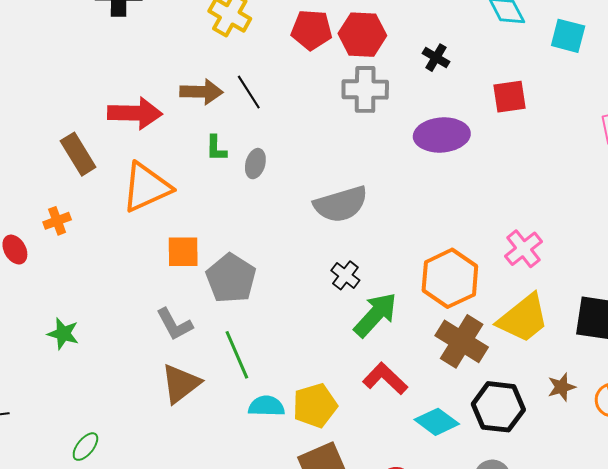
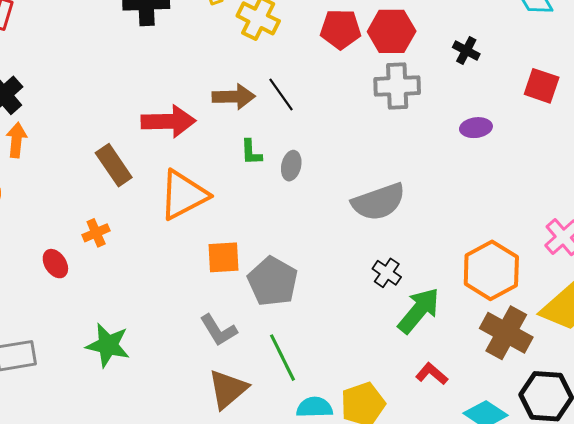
red square: (509, 97) -> (542, 86), turned 30
purple ellipse: (442, 135) -> (476, 128), size x0.6
green star: (63, 334) -> (108, 345), size x1.4
red L-shape: (385, 379) -> (432, 374), size x0.7

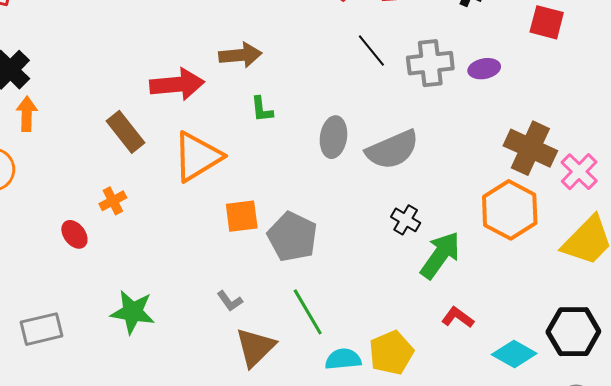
gray cross: (397, 86) -> (430, 63), moved
black line: (281, 95) -> (371, 50), moved
gray ellipse: (291, 166) -> (333, 137), moved, size x1.4
gray L-shape: (218, 330) -> (230, 301), moved, size x0.7
brown cross: (506, 333) -> (530, 148), moved

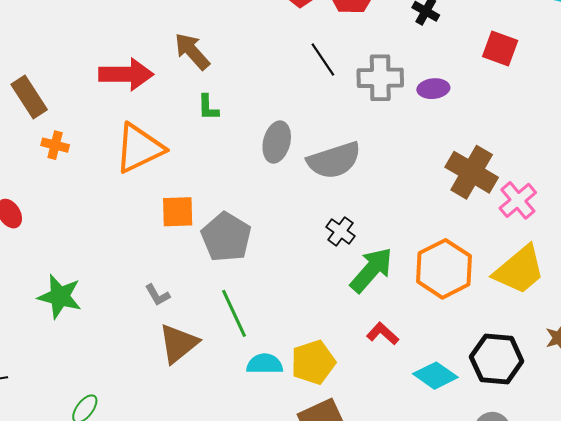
brown arrow: (240, 55) -> (192, 51), turned -132
brown rectangle: (126, 132) -> (29, 97), moved
orange cross: (113, 201) -> (55, 145), moved, turned 36
orange hexagon: (510, 210) -> (444, 269), moved

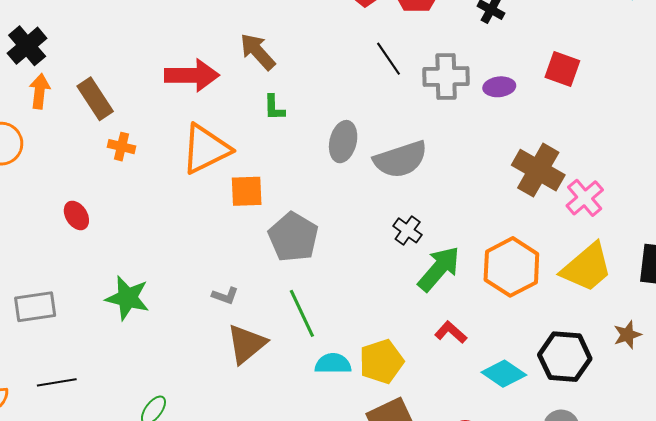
red square: (500, 49) -> (562, 69), moved
orange square: (178, 212) -> (247, 191), moved
gray L-shape: (157, 295) -> (225, 296), turned -40

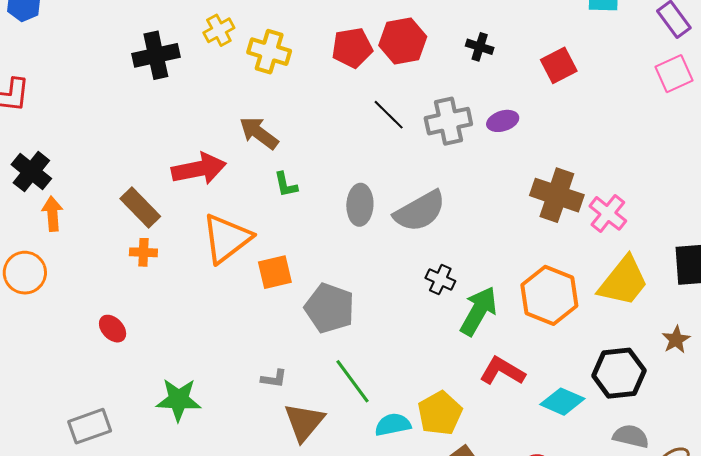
red square: (562, 69) -> (559, 65), moved, turned -36
brown rectangle: (95, 99) -> (140, 207), moved
red L-shape: (451, 332) -> (502, 371), size x1.4

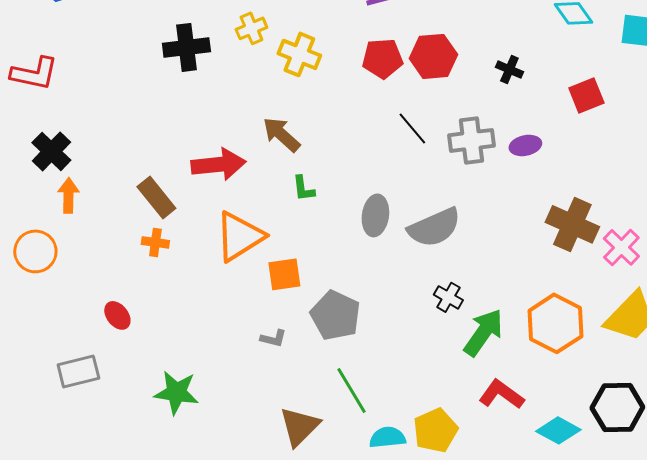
gray L-shape: (274, 379) -> (273, 338), moved
gray rectangle: (90, 426) -> (78, 371), moved

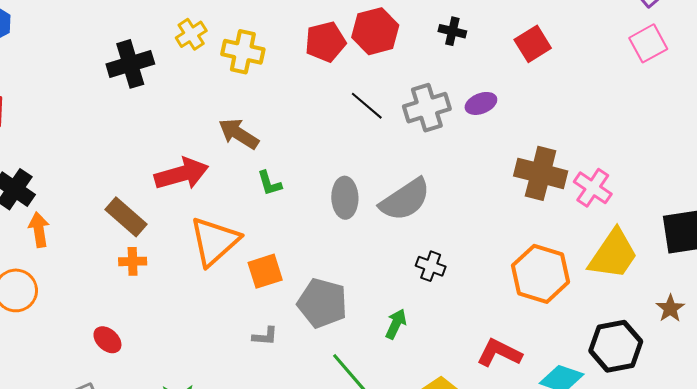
green arrow: (483, 332) -> (396, 324), moved, size x0.6

